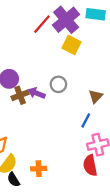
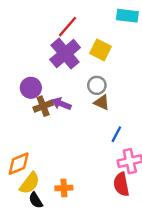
purple cross: (66, 20) -> (65, 54), moved
gray circle: (58, 84) -> (97, 85), moved
brown triangle: (96, 96) -> (102, 102), moved, turned -48

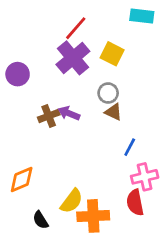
purple circle: (31, 88) -> (18, 74), moved
yellow semicircle: (30, 183) -> (72, 201), moved
orange cross: (64, 188) -> (93, 216), moved, size x1.6

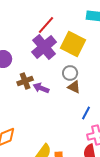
yellow square: (112, 54) -> (73, 44), size x1.4
brown cross: (49, 116) -> (25, 81), moved

